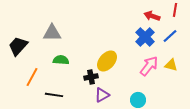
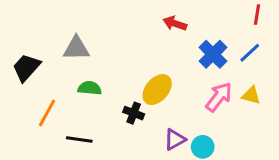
red arrow: (152, 16) -> (175, 23), moved
black cross: (91, 77) -> (134, 113), turned 32
purple triangle: (102, 95) -> (175, 139), moved

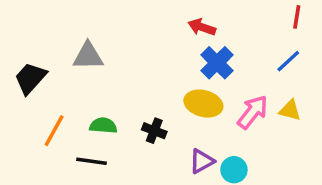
blue cross: (213, 54) -> (217, 63), moved
green semicircle: (90, 88) -> (103, 126), moved
yellow ellipse: (157, 90) -> (203, 104), moved, turned 64

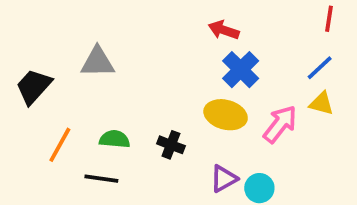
yellow triangle: (290, 110) -> (321, 103), moved

